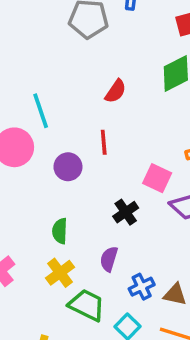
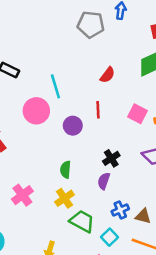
pink square: (157, 178) -> (137, 114), moved
purple semicircle: (109, 259) -> (104, 181), moved

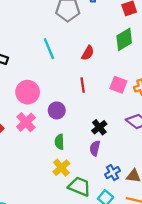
cyan line: (55, 86) -> (49, 49), moved
purple circle: (73, 126) -> (57, 110), moved
pink cross: (22, 195) -> (26, 122), moved

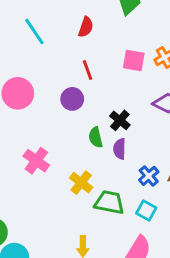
purple circle: (57, 110) -> (72, 99), moved
pink cross: (26, 122) -> (36, 161), moved
green semicircle: (59, 142) -> (96, 137), moved

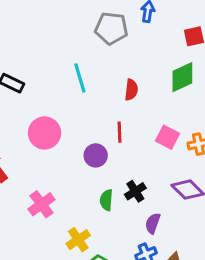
red semicircle: (86, 27) -> (131, 90), turned -30
purple semicircle: (120, 149) -> (153, 223), moved

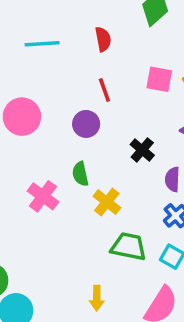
cyan line: (80, 78) -> (42, 44), turned -60
green semicircle: (106, 200) -> (80, 174), moved
yellow cross: (78, 240) -> (107, 202), moved

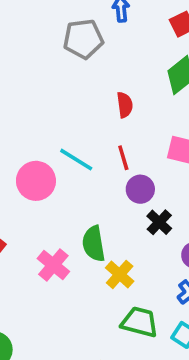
cyan line: (42, 44) -> (76, 160), moved, turned 32
purple circle: (86, 124) -> (140, 189), moved
green semicircle: (80, 174) -> (94, 244), size x1.4

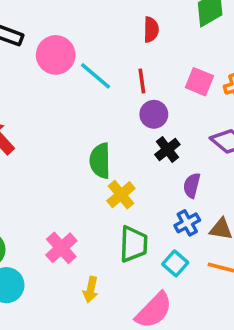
pink circle: (36, 181) -> (56, 55), moved
pink cross: (53, 265) -> (61, 248), moved
green trapezoid: (140, 322) -> (134, 244), turned 69

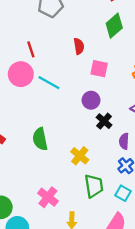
red line: (142, 81) -> (31, 49), moved
pink square: (199, 82) -> (99, 69), moved
green semicircle: (100, 161) -> (40, 139), moved

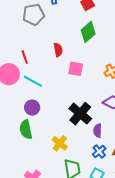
red line: (31, 49) -> (25, 57), moved
purple circle: (91, 100) -> (32, 108), moved
black cross: (104, 121) -> (80, 114), size x1.6

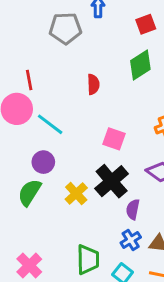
red line: (25, 57) -> (29, 80), moved
pink square: (76, 69) -> (114, 139), moved
green semicircle: (26, 129) -> (30, 192), turned 36
yellow cross: (60, 143) -> (76, 193), moved

